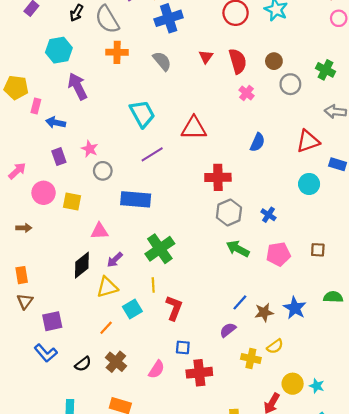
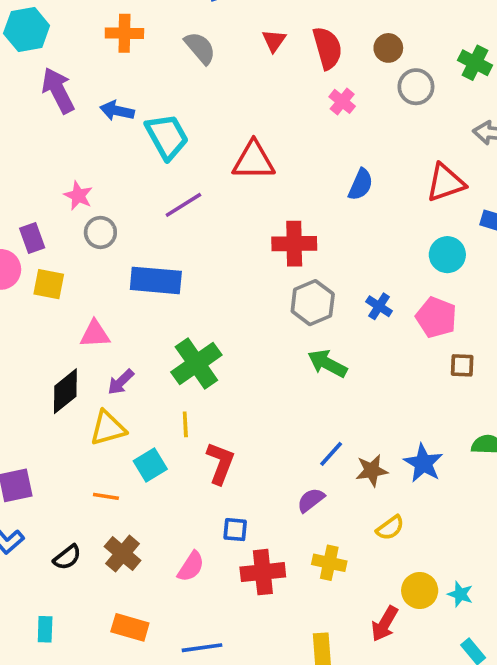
blue arrow: (56, 123) -> (117, 111), moved
purple rectangle: (59, 157) -> (32, 238), moved
pink pentagon: (278, 254) -> (436, 317), moved, turned 30
orange line: (106, 328) -> (106, 496), turned 56
yellow cross: (251, 358) -> (329, 563), moved

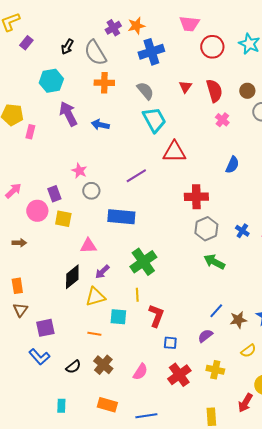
cyan trapezoid: (167, 137) -> (154, 120), moved
cyan square: (150, 465) -> (118, 317), turned 36
blue square: (235, 530) -> (170, 343), moved
red cross: (263, 572) -> (179, 375), turned -30

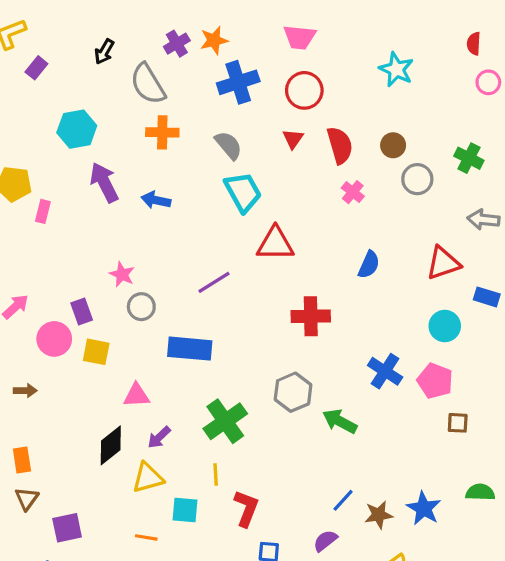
black arrow: (67, 47) -> (104, 52), moved
red circle: (212, 47) -> (304, 90), moved
gray hexagon: (206, 229) -> (293, 392), moved
blue cross: (242, 231) -> (385, 371), size x1.5

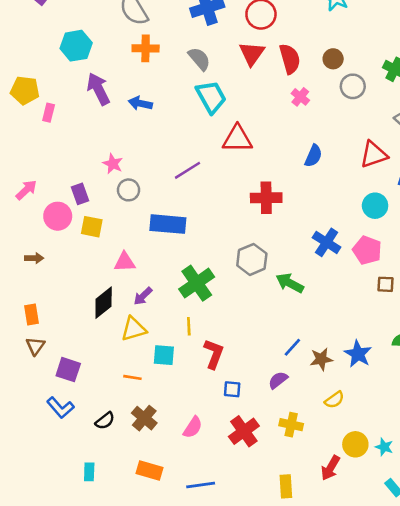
red triangle: (293, 139) -> (252, 54), size x1.5
purple square: (67, 528) -> (68, 370), turned 30

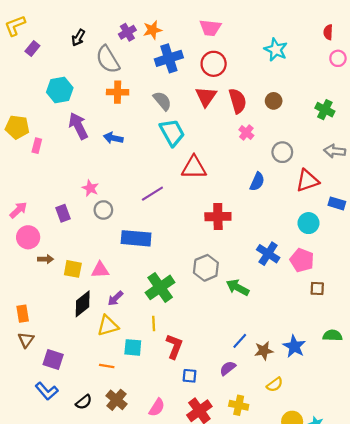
gray circle: (353, 86) -> (282, 152), moved
pink circle: (58, 216) -> (28, 237), moved
yellow square: (92, 227) -> (73, 269), moved
brown arrow: (34, 258) -> (46, 259), moved

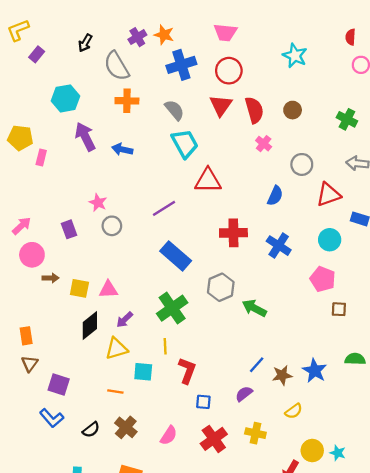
orange star: (152, 30) -> (164, 35), turned 30
blue rectangle: (136, 238) -> (176, 256), moved, turned 36
blue cross: (268, 254) -> (279, 246), moved

